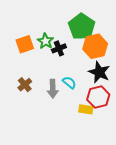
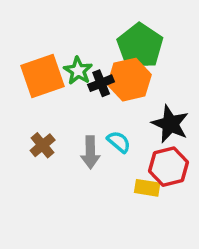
orange square: (25, 44) -> (43, 76), size x1.4
orange hexagon: (95, 46) -> (129, 80), moved

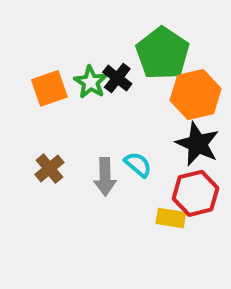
orange square: (43, 76) -> (49, 88), size x0.7
orange hexagon: (129, 80) -> (196, 94), moved
black cross: (101, 83) -> (117, 78), moved, turned -30

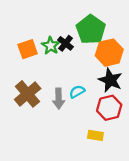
cyan semicircle: (138, 164) -> (77, 92), turned -70
brown cross: (49, 169) -> (28, 94), size x1.6
yellow rectangle: (171, 218) -> (95, 135), moved

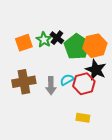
green pentagon: (91, 30) -> (77, 47), moved
brown cross: (28, 94) -> (24, 82), turned 30
red hexagon: (109, 108) -> (84, 84), moved

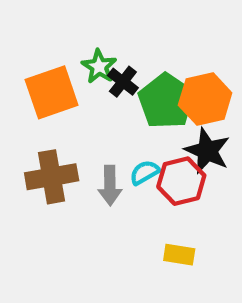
green star: (44, 40) -> (99, 67), moved
orange square: (24, 43) -> (52, 92), size x1.4

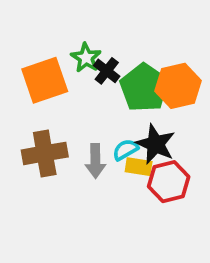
black star: (207, 151) -> (155, 144), moved
red hexagon: (181, 181) -> (169, 182), moved
yellow rectangle: (179, 255) -> (139, 167), moved

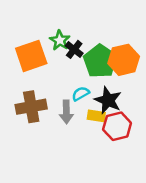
cyan semicircle: (125, 150) -> (81, 94), moved

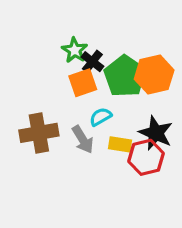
orange square: (31, 56) -> (83, 83), moved, size x0.7
black star: (108, 100) -> (156, 133), moved
gray arrow: (66, 112) -> (83, 139), turned -30

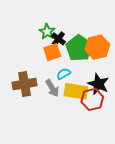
yellow rectangle: (120, 144) -> (76, 91), size x1.6

